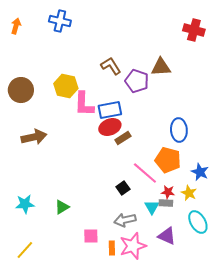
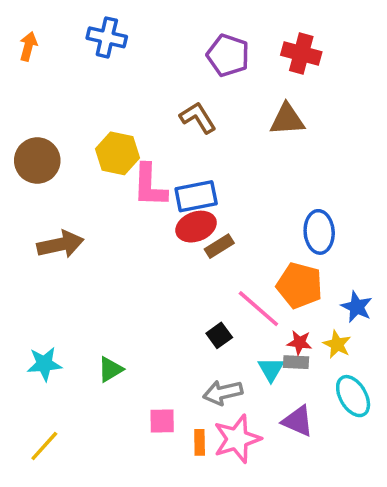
red cross: (194, 30) -> (301, 53), moved
purple pentagon: (137, 81) -> (228, 55), moved

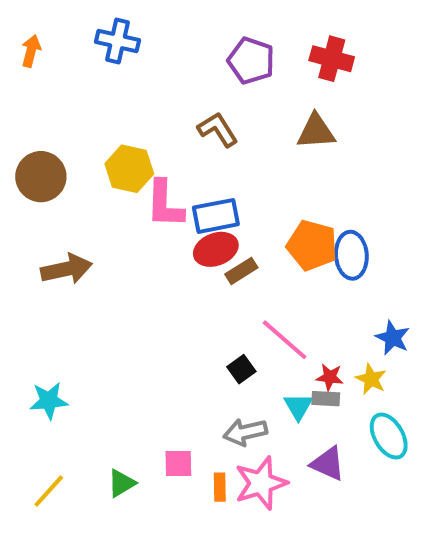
orange pentagon: (300, 285) -> (312, 245), moved
green triangle: (110, 369) -> (121, 483), moved

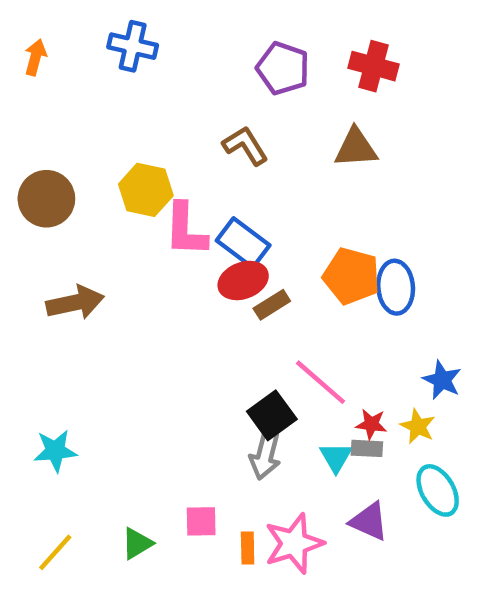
blue rectangle: (216, 216) -> (243, 243), turned 48
black square: (241, 369) -> (272, 415), size x1.5
gray arrow: (245, 432) -> (265, 455), moved, turned -63

